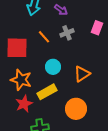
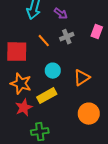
orange circle: (76, 109) -> (89, 114), moved

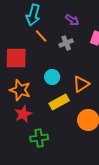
purple arrow: (61, 14) -> (72, 20), moved
orange line: (44, 41) -> (41, 36), moved
yellow rectangle: (47, 96) -> (59, 102), moved

